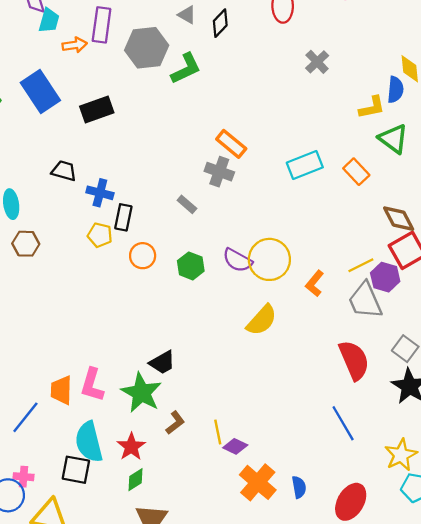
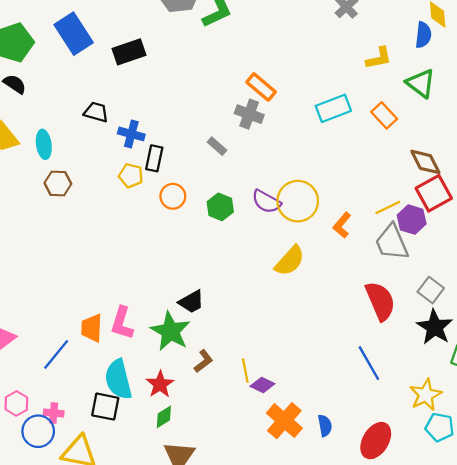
yellow L-shape: (372, 107) -> (379, 58), moved

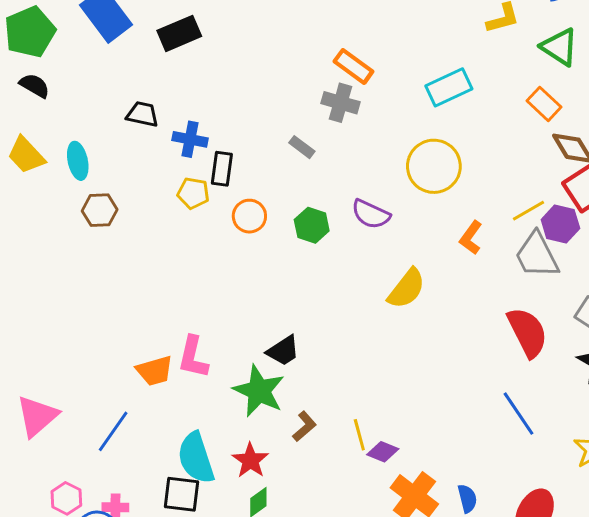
orange rectangle: (384, 115) -> (544, 104), moved
yellow circle: (298, 201) -> (434, 166), moved
pink L-shape: (122, 323) -> (193, 357), moved
orange trapezoid: (92, 328) -> (155, 371), moved, turned -104

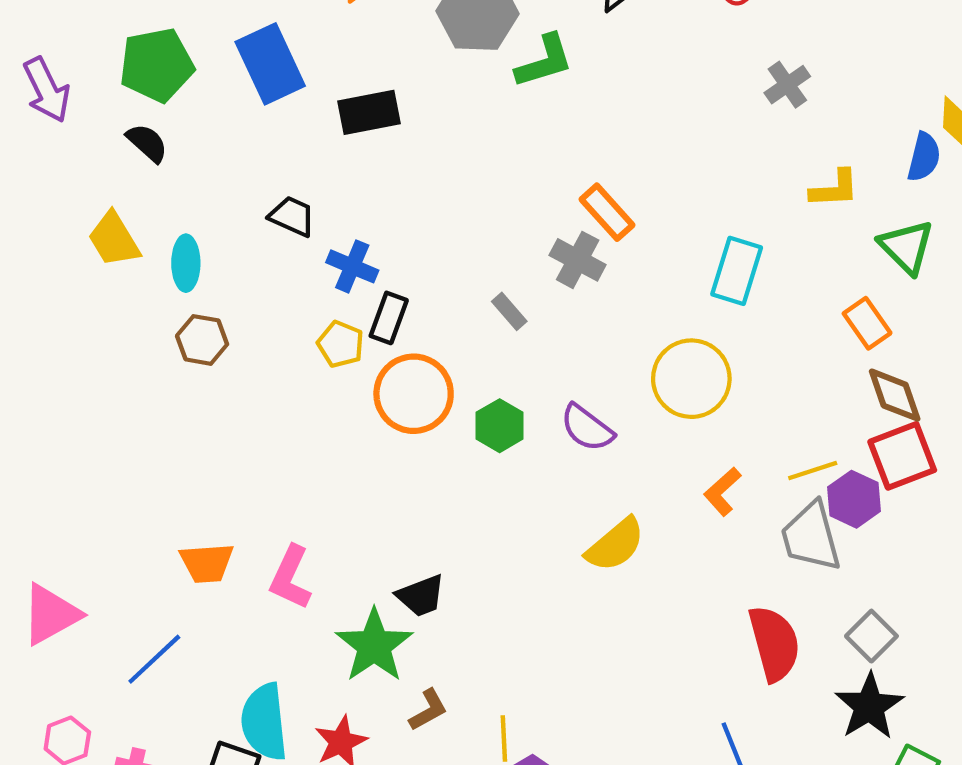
cyan rectangle: (449, 87) -> (737, 271), turned -60
orange circle: (249, 216) -> (414, 394), size x1.6
orange trapezoid: (155, 371) -> (207, 563), moved

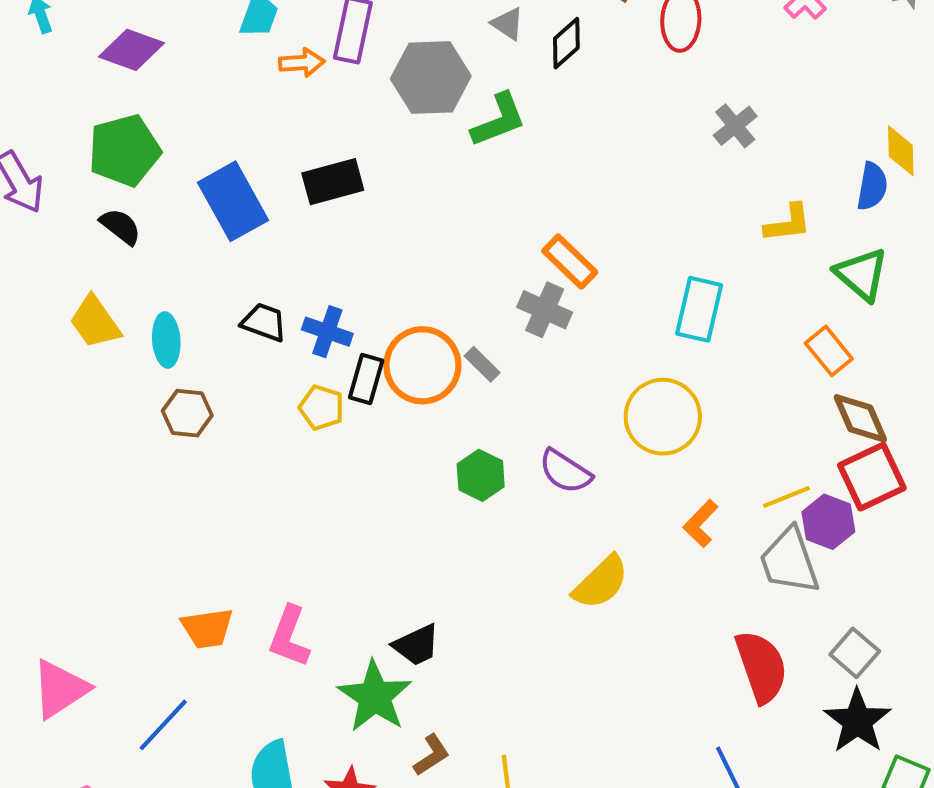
blue rectangle: (270, 64) -> (233, 201), moved
black trapezoid: (292, 216) -> (264, 322), moved
orange circle: (414, 394) -> (422, 365), moved

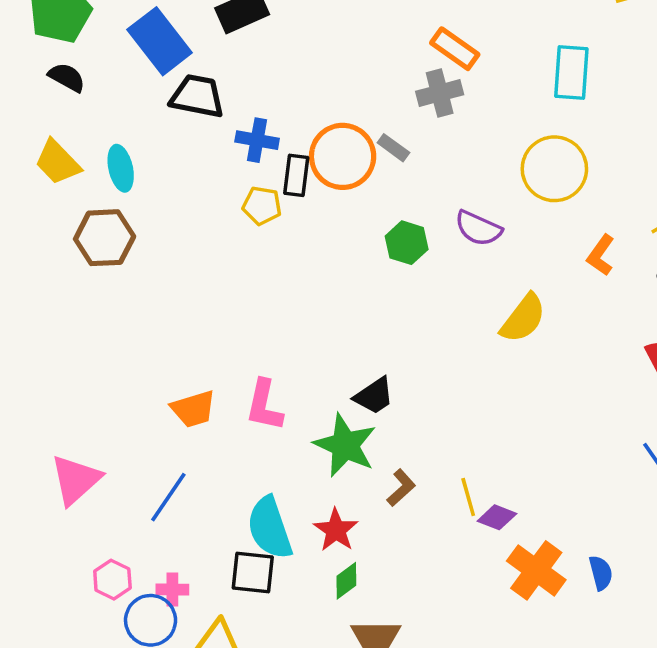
gray cross: (545, 310) -> (440, 93), turned -30
black trapezoid: (264, 322) -> (197, 96), moved, size x1.4
brown hexagon: (187, 413) -> (105, 238), moved, size x1.4

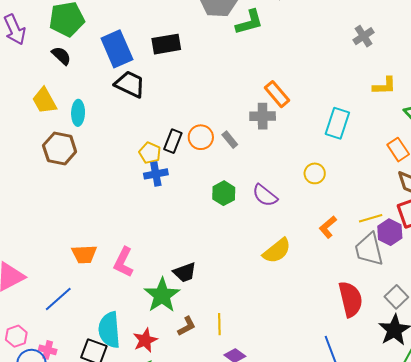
blue cross: (257, 140) -> (156, 174), moved, turned -35
orange circle: (343, 156) -> (201, 137), size x0.7
yellow circle: (554, 169) -> (315, 173), size x0.6
yellow line: (468, 497) -> (219, 324), moved

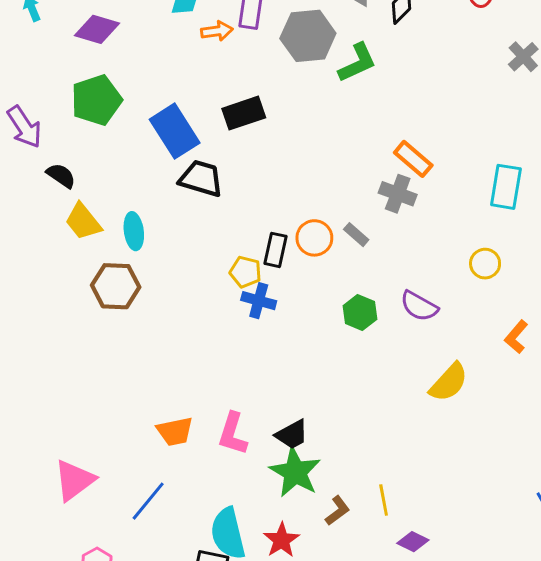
black semicircle: (61, 56) -> (61, 176), moved
gray cross: (263, 116) -> (398, 194), turned 30
blue cross: (156, 174) -> (259, 301), turned 35
black trapezoid: (185, 272) -> (292, 435), moved

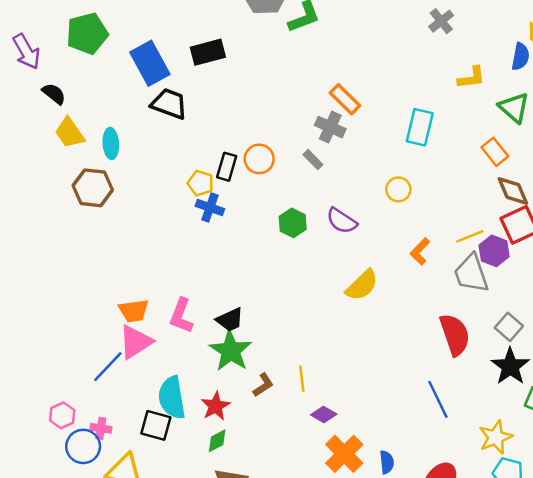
gray rectangle: (356, 235) -> (313, 160), moved
pink triangle: (74, 480) -> (136, 342), moved

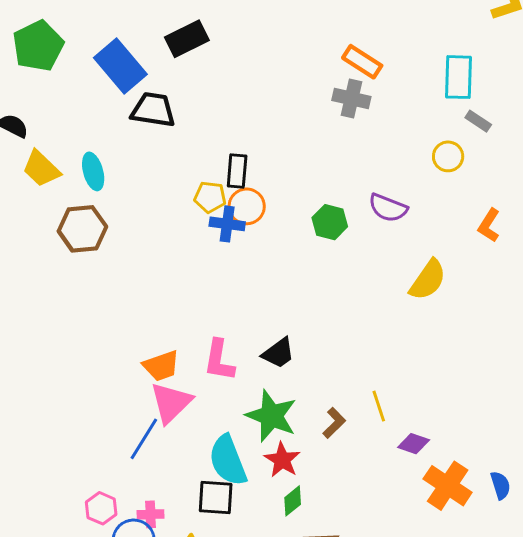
orange circle: (259, 159) -> (247, 206), moved
gray rectangle: (313, 160) -> (478, 121), moved
green star: (231, 351) -> (271, 416), moved

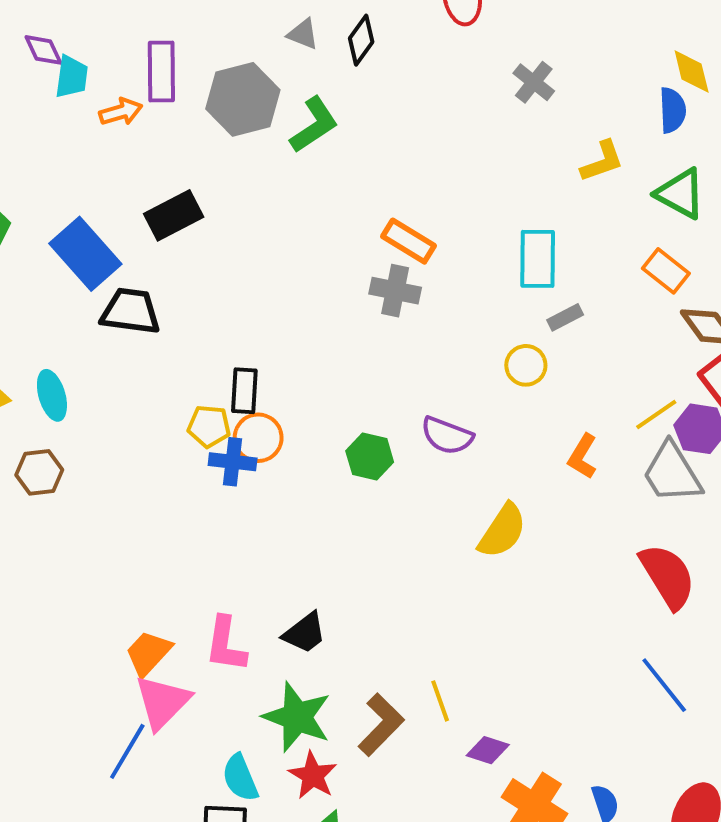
gray rectangle: (478, 121) -> (565, 317), turned -60
brown hexagon: (82, 229) -> (39, 472), size x0.7
orange trapezoid: (161, 366) -> (148, 653), turned 153
brown L-shape: (334, 423) -> (381, 725), size x1.5
cyan semicircle: (228, 460) -> (240, 778), size x0.7

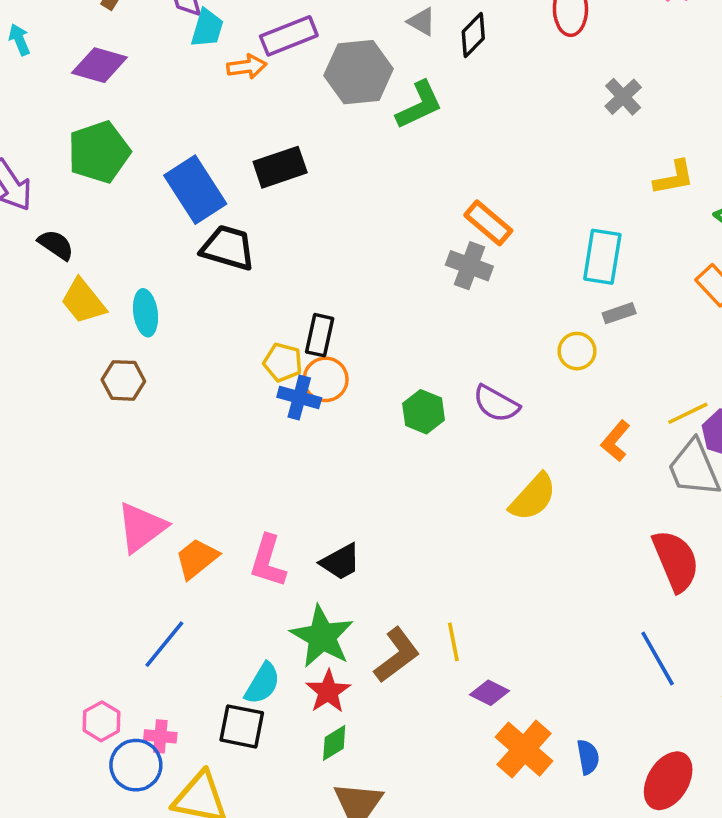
purple rectangle: (161, 72) -> (289, 36), turned 60
pink triangle: (162, 702) -> (141, 527), moved
cyan semicircle: (240, 778) -> (262, 684), turned -135

